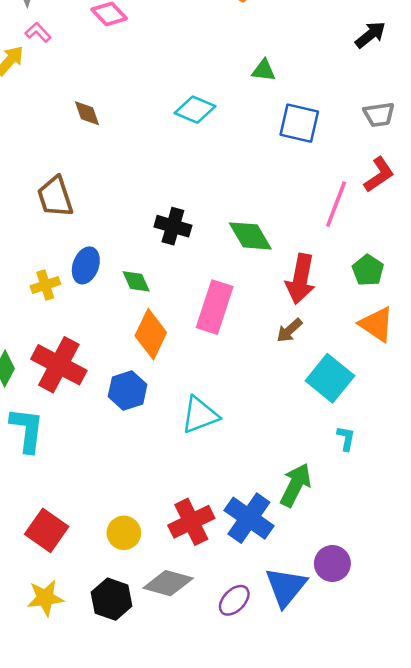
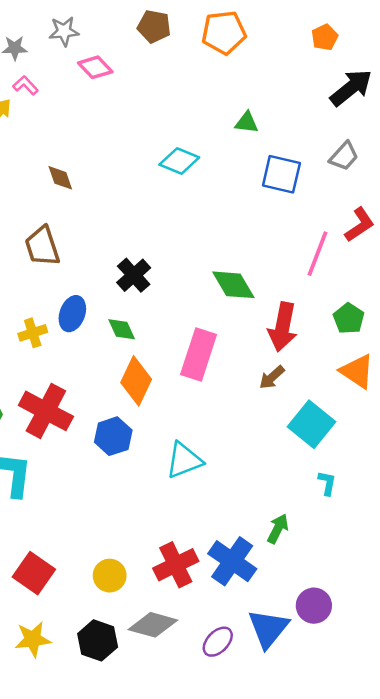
black arrow: (370, 35) -> (351, 88), size x1.4
brown diamond: (87, 113) -> (60, 178), moved
gray trapezoid: (379, 115) -> (344, 156), moved, turned -40
black cross: (173, 226) -> (134, 275), moved, turned 32
green arrow: (296, 485) -> (278, 529), size x0.7

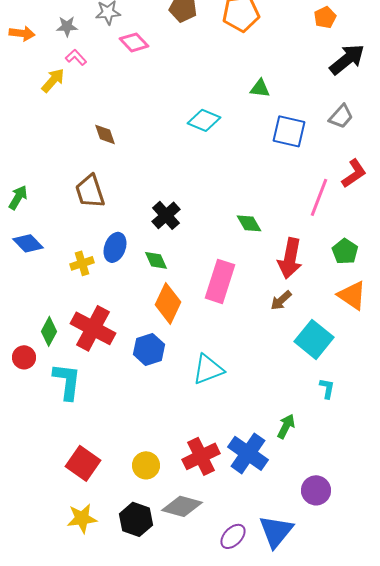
green diamond: (233, 285) -> (249, 223), size x0.7
blue triangle: (268, 628) -> (276, 531), moved
purple ellipse: (218, 642) -> (233, 536), moved

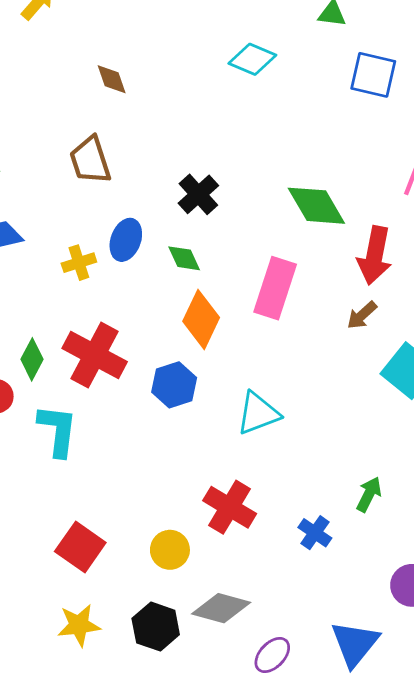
green diamond: (249, 223) -> (316, 206), size x1.6
blue cross: (248, 453) -> (315, 533), size x0.6
red cross: (201, 456) -> (230, 507), moved, turned -33
purple ellipse: (233, 536) -> (272, 655), moved

